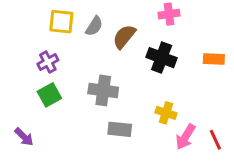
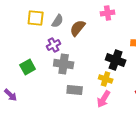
black cross: (162, 58) -> (116, 60), moved
purple cross: (48, 62) -> (54, 45), moved
pink arrow: (185, 137) -> (104, 99), moved

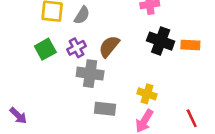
brown semicircle: (78, 28) -> (109, 46), moved
black cross: (116, 60) -> (161, 41), moved
green square: (28, 67) -> (45, 49), moved

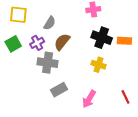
gray semicircle: (82, 15) -> (50, 23), moved
yellow cross: (147, 94) -> (98, 65), moved
gray rectangle: (105, 109) -> (59, 90), turned -35

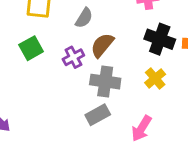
purple cross: (37, 43) -> (73, 57), moved
gray cross: (48, 63) -> (105, 82), moved
yellow cross: (98, 65) -> (155, 78), turned 32

